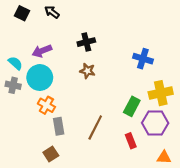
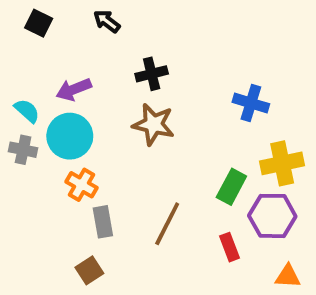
black arrow: (52, 12) -> (107, 21), moved
brown star: (87, 71) -> (154, 124), size x1.5

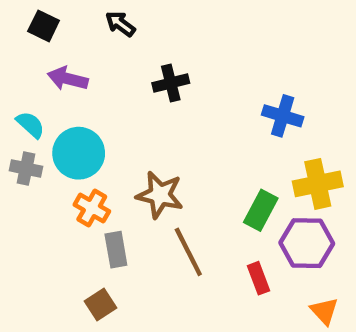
purple arrow: (74, 89) -> (68, 79), moved, turned 36
brown star: (154, 124) -> (160, 195), moved
brown line: (167, 224) -> (188, 252), turned -54
orange triangle: (288, 276) -> (324, 311), turned 44

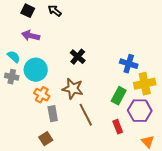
black square: (44, 26) -> (28, 11), moved
black cross: (171, 83) -> (78, 57), moved, turned -35
blue cross: (283, 116) -> (129, 64), moved

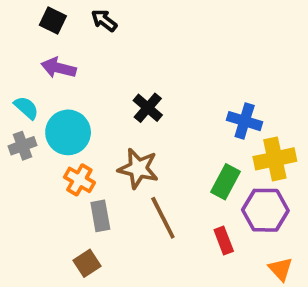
gray cross: (12, 77) -> (23, 146), turned -32

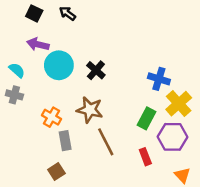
cyan circle: (68, 132) -> (59, 65), moved
gray cross: (23, 146) -> (14, 95), turned 35
yellow cross: (275, 159) -> (179, 104), turned -30

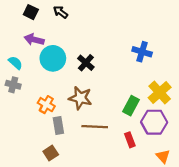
blue cross: (159, 79) -> (142, 52), moved
brown line: (106, 142) -> (95, 127), turned -60

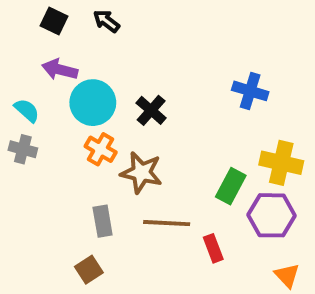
yellow cross: (160, 92) -> (281, 163), turned -35
orange cross: (46, 105) -> (101, 149), moved
red rectangle: (130, 140) -> (213, 248), moved

